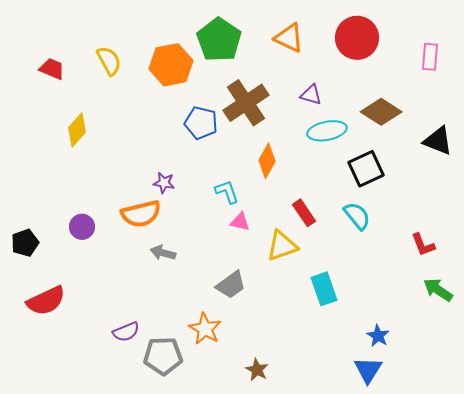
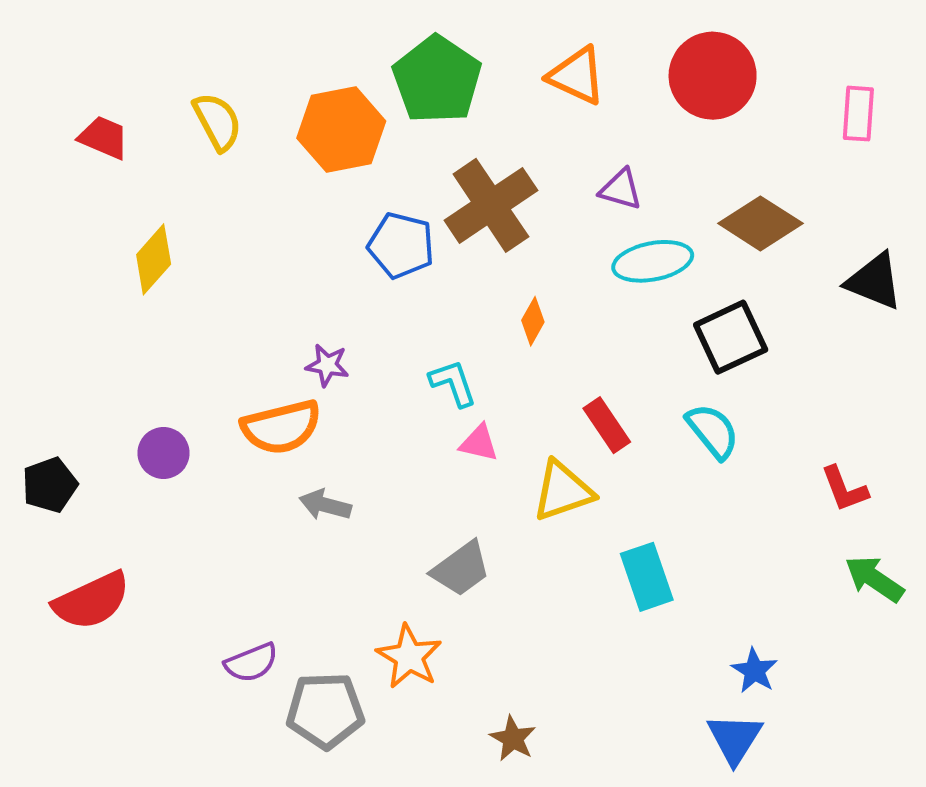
orange diamond: (267, 161) -> (533, 321), size x0.7

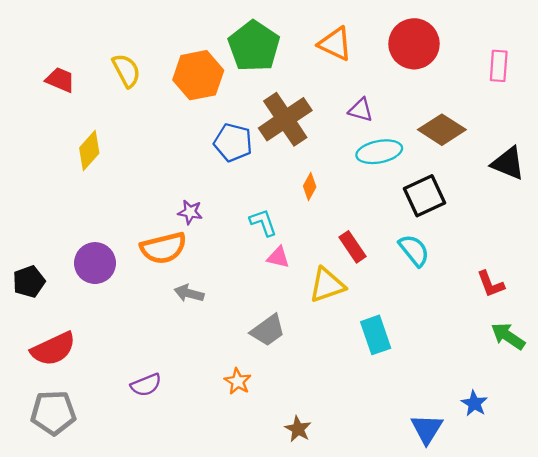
purple circle: (164, 453) -> (95, 263), size x1.4
orange star: (409, 657) -> (238, 381), size x0.7
blue star: (755, 671) -> (474, 403), moved
gray pentagon: (325, 711) -> (53, 413), moved

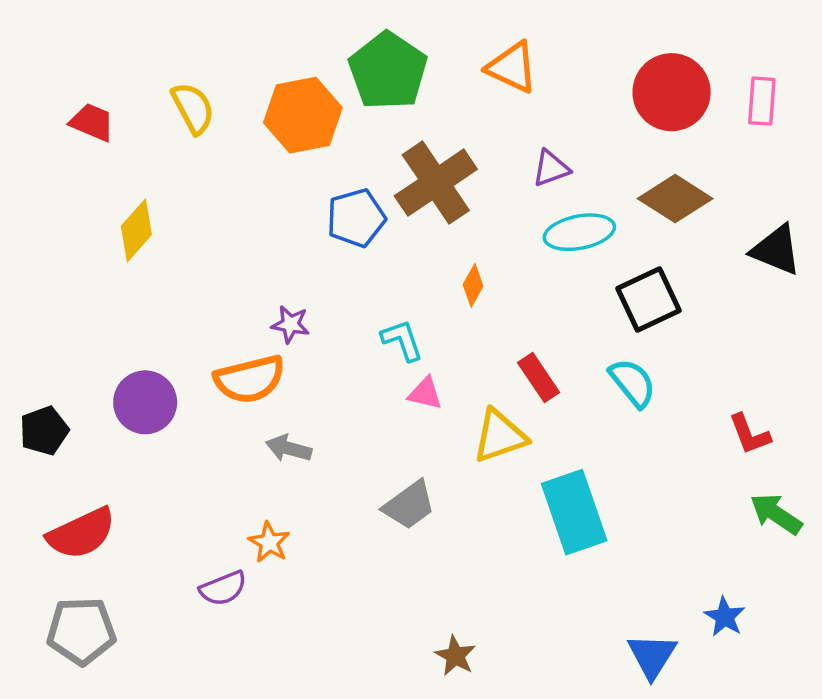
red circle: (414, 44) -> (672, 92), moved
purple triangle: (361, 110) -> (551, 168), turned -36
blue pentagon: (233, 142) -> (356, 218), turned -30
cyan rectangle: (376, 335) -> (574, 512), size x1.4
orange star: (238, 381) -> (269, 542), moved

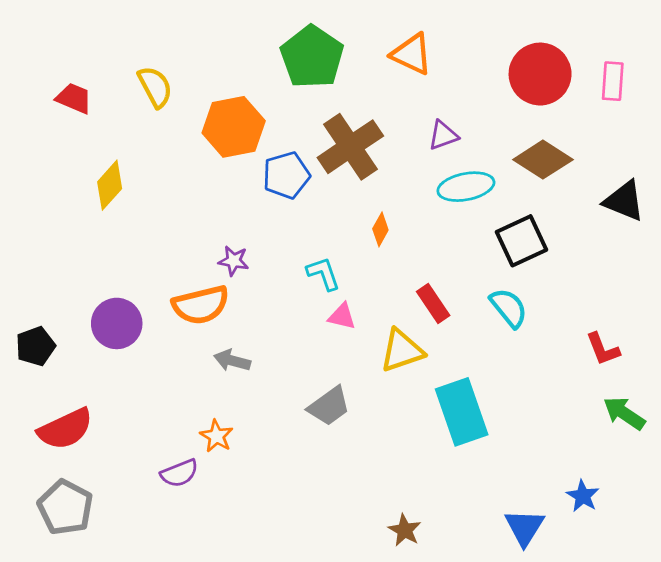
orange hexagon: (303, 115) -> (234, 127), moved
gray pentagon: (81, 631) -> (65, 507), turned 30
brown star: (455, 656) -> (405, 530), moved

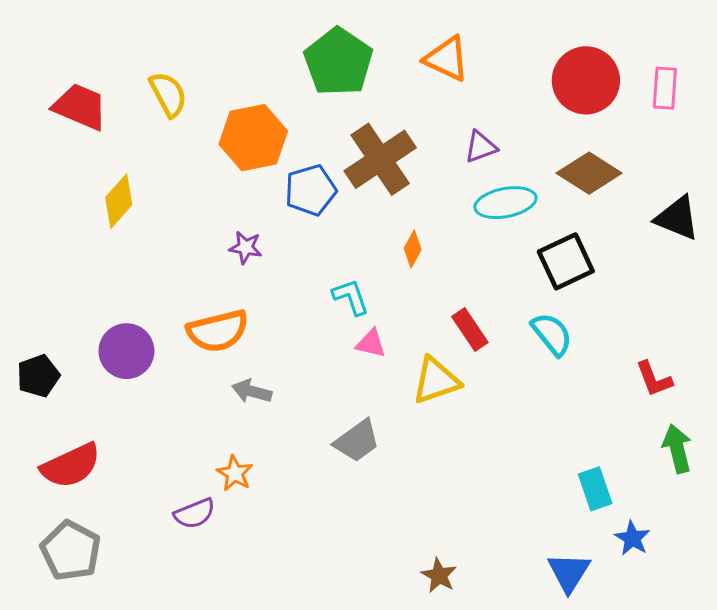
red trapezoid: (74, 98) -> (80, 107), size x1.4
purple star: (234, 261) -> (246, 247), moved
cyan rectangle: (462, 412) -> (595, 489), moved, size x0.6
green arrow: (624, 413) -> (677, 449), turned 42

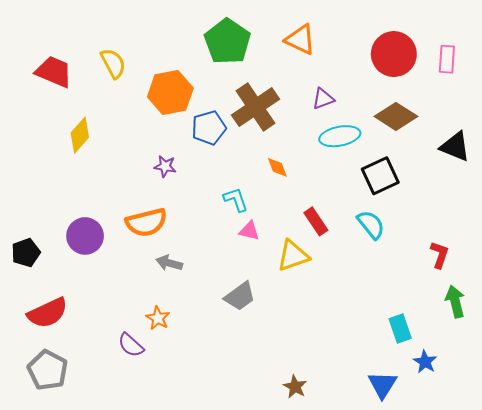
orange diamond: (413, 249) -> (277, 167), turned -50
red L-shape: (654, 379) -> (440, 255), turned -140
purple semicircle: (195, 514) -> (131, 345), turned 64

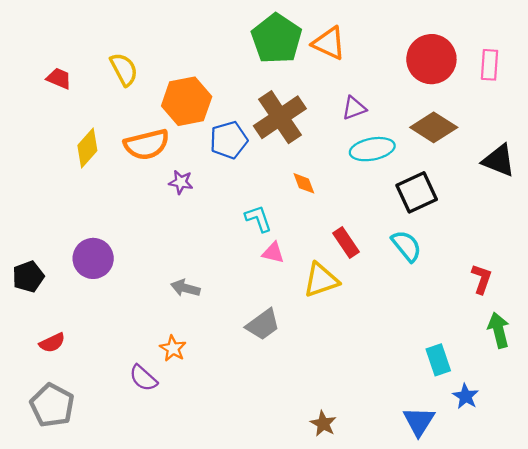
green pentagon: (227, 42) -> (277, 39), moved
red trapezoid: (54, 72) -> (59, 78), size x0.6
orange semicircle: (146, 222) -> (147, 145), moved
red semicircle: (48, 313) -> (52, 343), size x0.6

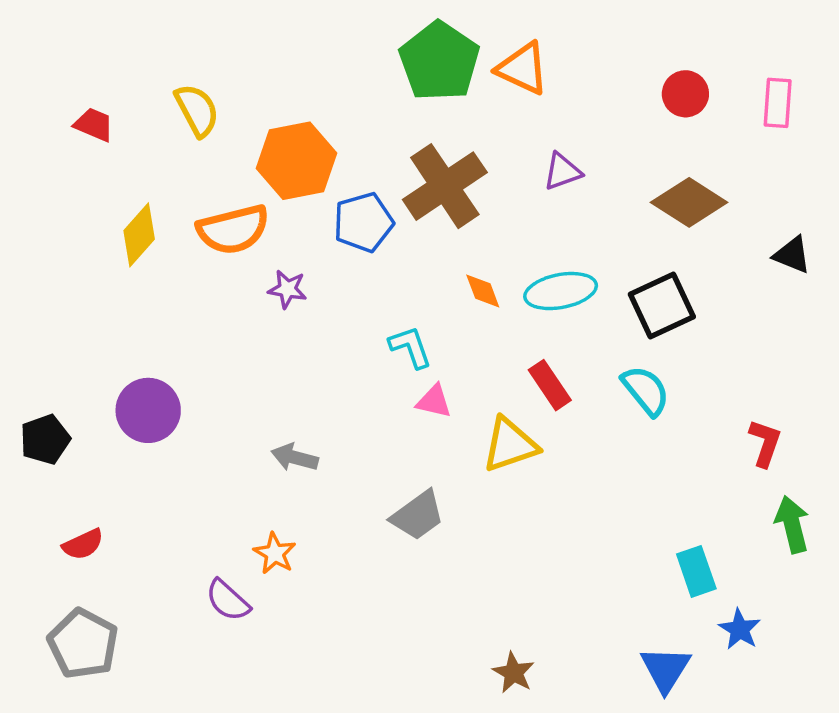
red circle: (431, 59) -> (685, 94), size x0.6
cyan ellipse: (372, 149) -> (561, 291), moved
black triangle: (499, 160) -> (792, 255), size x0.7

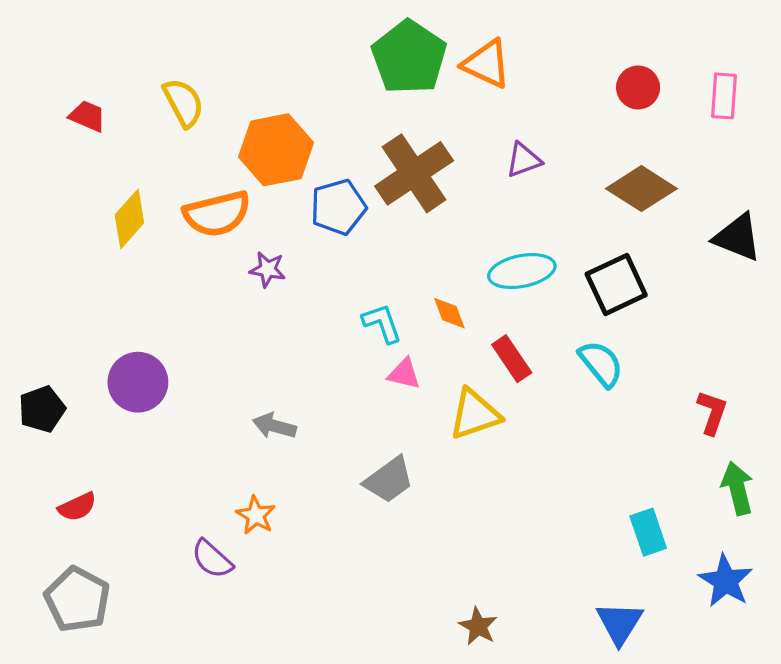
black triangle: (792, 255) -> (737, 237), size x1.4
orange diamond: (483, 291) -> (449, 313), moved
blue star: (740, 629) -> (726, 581), moved, size x1.4

